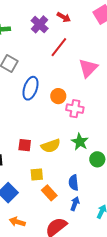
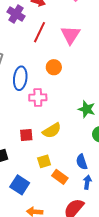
pink triangle: (88, 68) -> (70, 35), moved
orange circle: (58, 96) -> (54, 67), moved
pink cross: (75, 109) -> (38, 97), moved
green star: (80, 142) -> (87, 109), moved

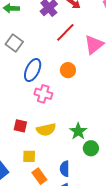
green star: (87, 109) -> (78, 131), moved

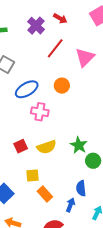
blue ellipse: (33, 70) -> (27, 89), turned 40
red square: (20, 126) -> (21, 146), turned -32
blue semicircle: (65, 169) -> (81, 188), moved

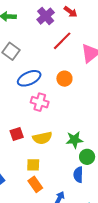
green star: (79, 145) -> (74, 140), turned 30
yellow square: (33, 176) -> (33, 165), moved
blue semicircle: (81, 188) -> (78, 175), moved

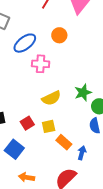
red square: (17, 134) -> (27, 123), moved
orange rectangle: (35, 184) -> (64, 142), moved

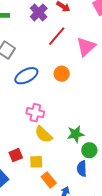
pink cross: (41, 64) -> (35, 113), moved
yellow semicircle: (51, 98) -> (44, 134), turned 60

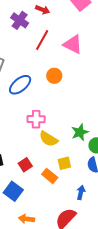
pink triangle: (86, 47) -> (73, 44), turned -40
yellow square: (36, 162) -> (64, 163), moved
orange rectangle: (49, 180) -> (50, 176), moved

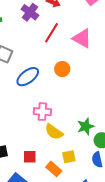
red square: (25, 165) -> (30, 157), turned 32

